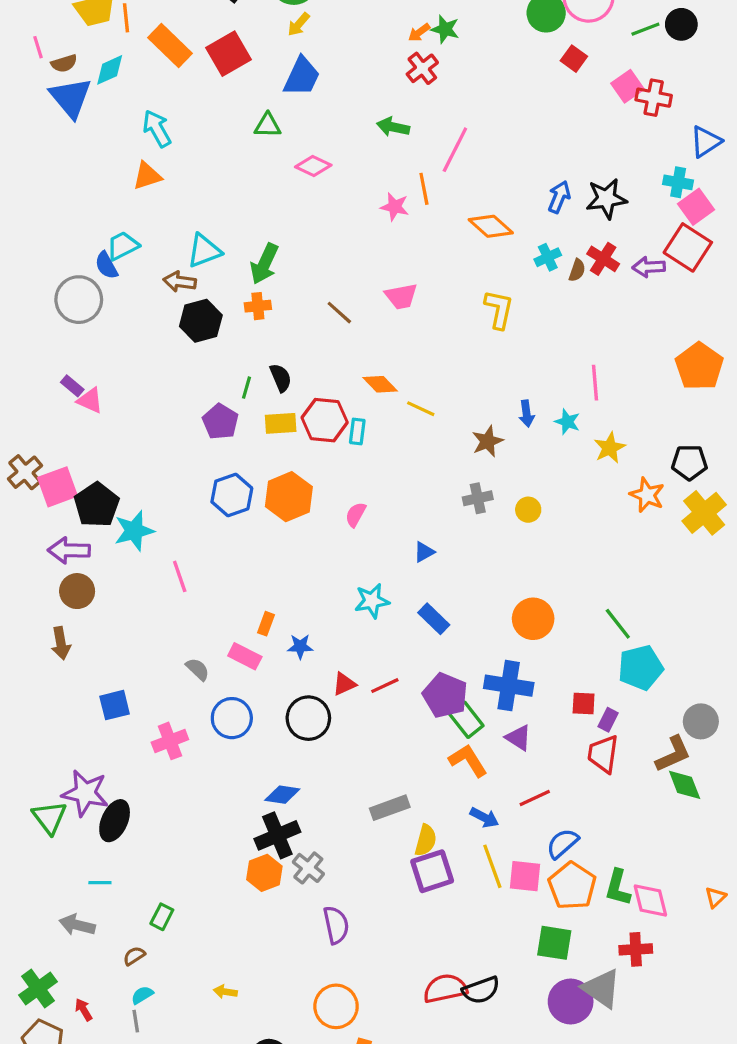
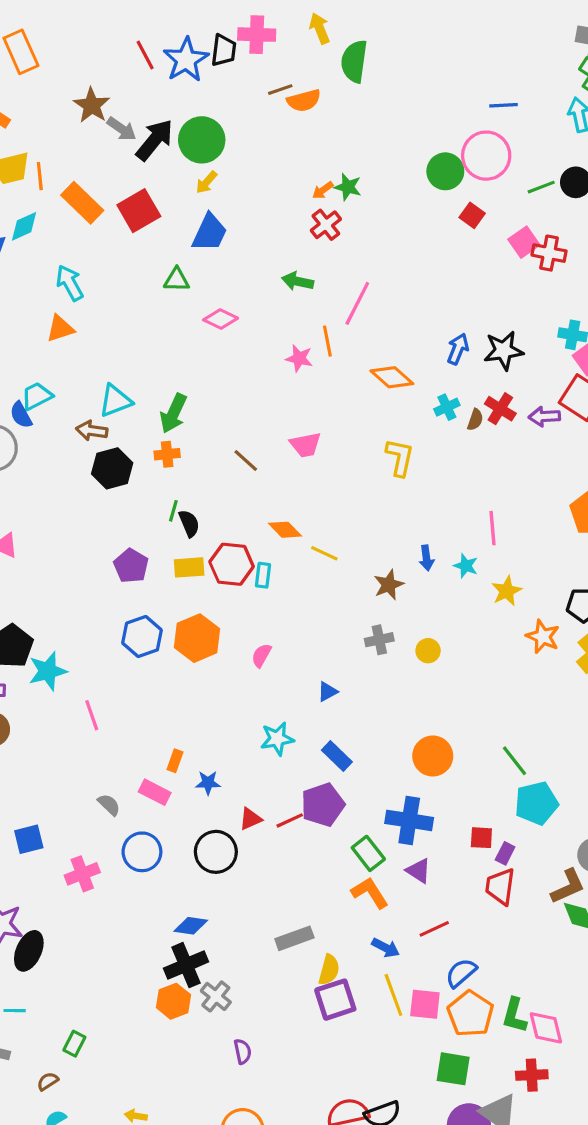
green line: (246, 388) -> (173, 511), moved
purple pentagon: (445, 695) -> (323, 805), moved, turned 30
purple semicircle: (336, 925) -> (243, 1051), size x0.7

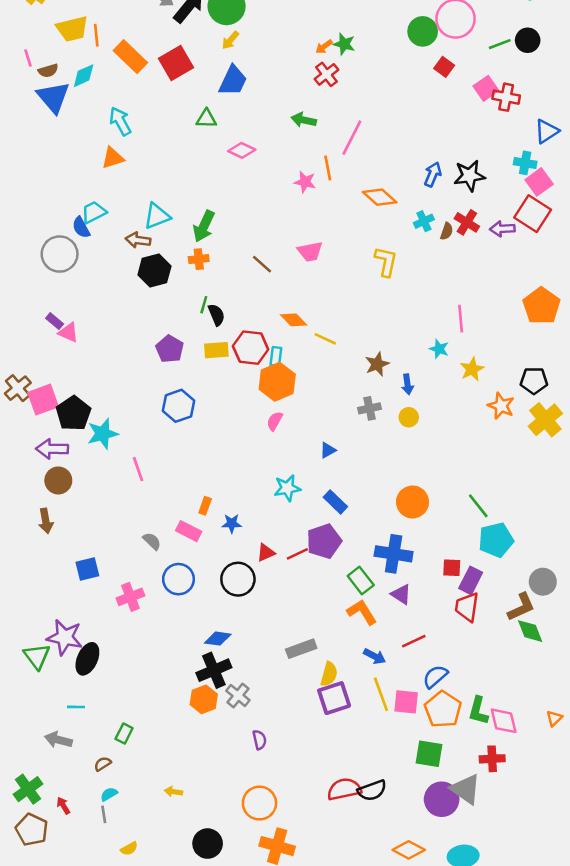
blue arrow: (426, 558) -> (407, 384), moved
orange hexagon: (197, 638) -> (277, 382), moved
purple rectangle: (505, 853) -> (471, 580), size x1.5

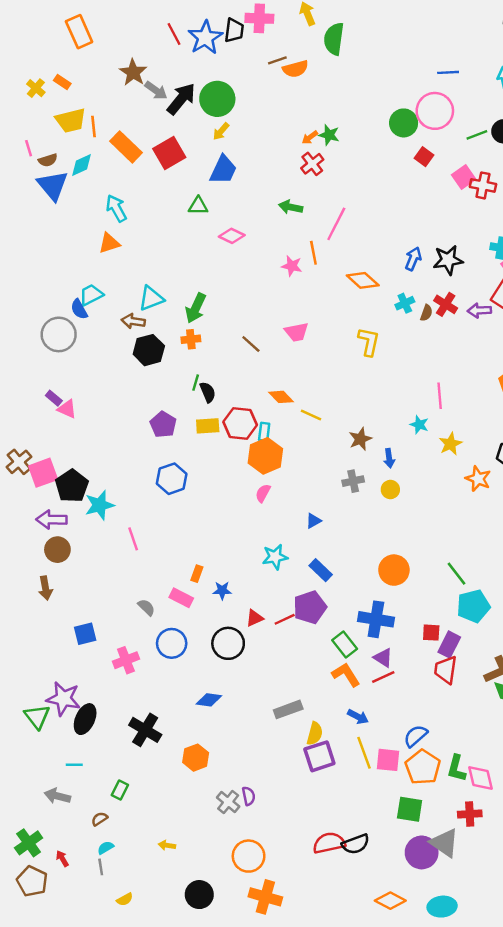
red line: (414, 641) -> (383, 677), moved
black cross: (214, 670) -> (145, 730), moved, turned -36
gray cross: (238, 696) -> (228, 802), moved

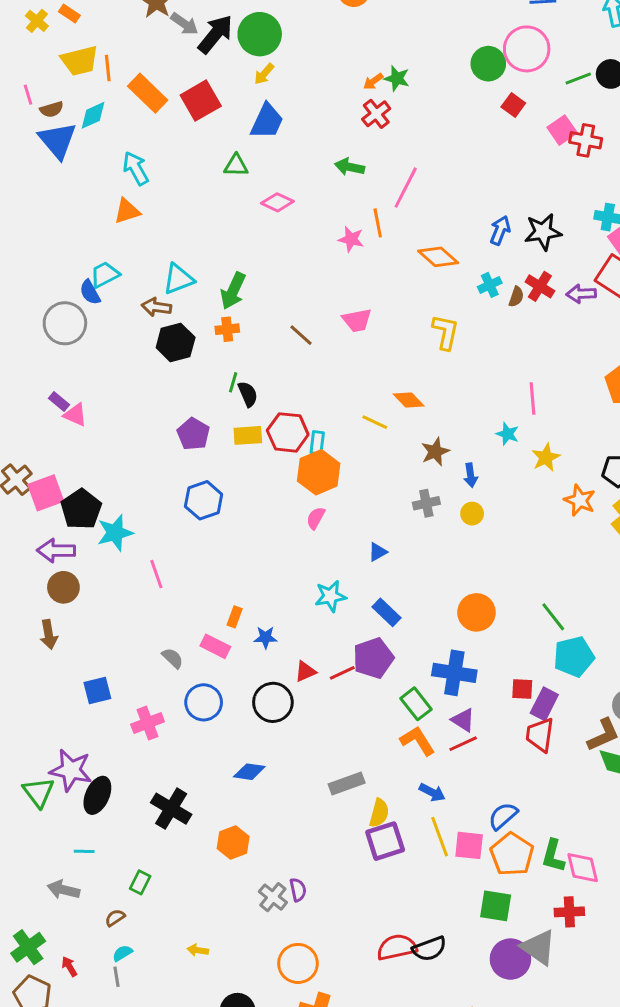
orange diamond: (281, 397) -> (409, 400), moved

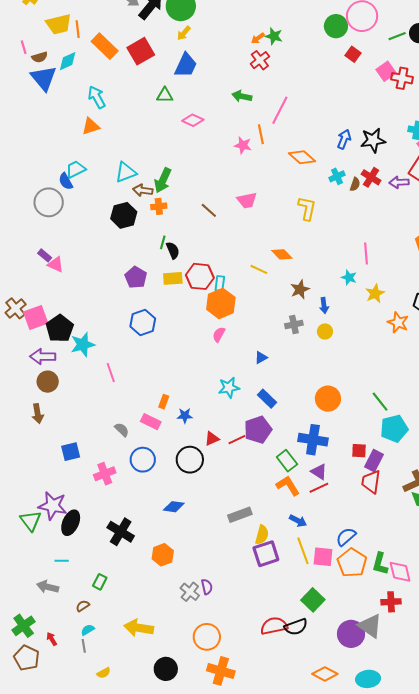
brown arrow: (156, 307) -> (143, 190), moved
green square: (496, 906) -> (313, 600), moved, turned 35
yellow arrow: (198, 950) -> (139, 628), size x2.0

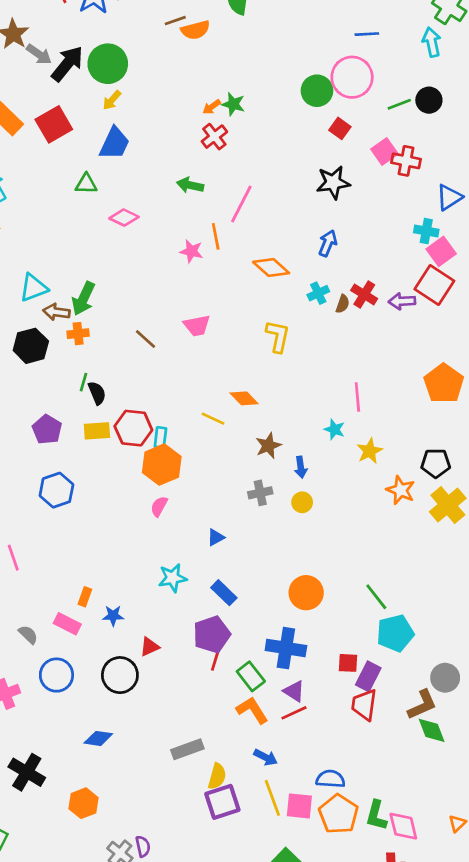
black star: (373, 140) -> (333, 182), moved
red line: (237, 440) -> (216, 659), moved, turned -48
blue semicircle: (346, 537) -> (330, 779), turned 45

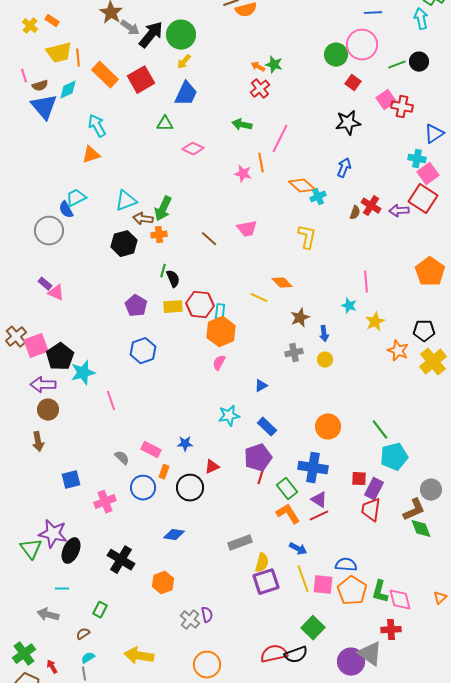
orange arrow: (212, 107) -> (258, 67), turned 64
cyan cross: (318, 293) -> (318, 197), moved
orange rectangle: (85, 597) -> (164, 472), moved

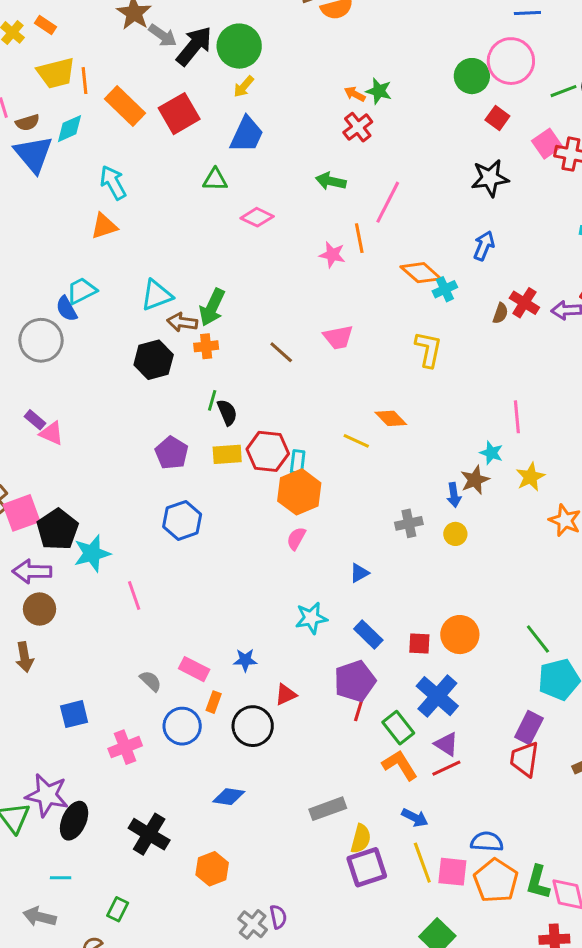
brown star: (300, 318) -> (475, 480), moved
blue cross: (313, 468) -> (437, 696), turned 32
red square: (359, 479) -> (419, 644), moved

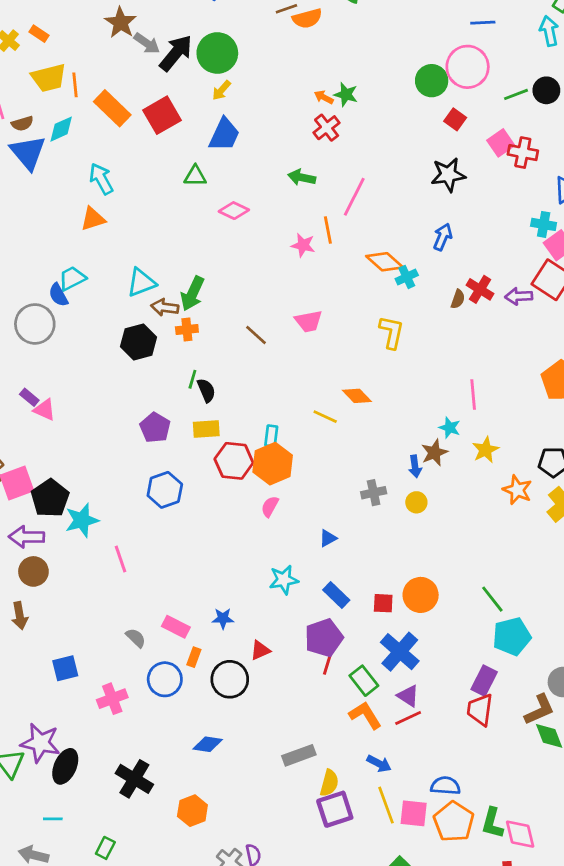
red hexagon: (268, 451) -> (234, 461), moved

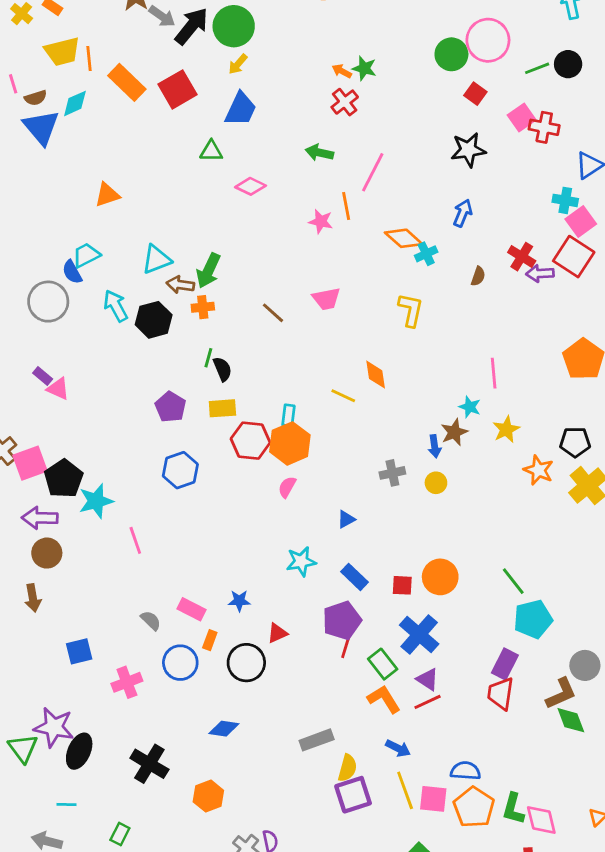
cyan arrow: (101, 179) -> (116, 306), moved
red cross: (480, 289) -> (522, 257), moved
orange diamond: (357, 396) -> (376, 375), turned 36

